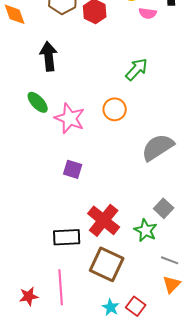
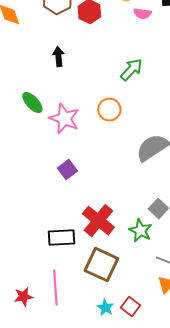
black arrow: (49, 56) -> (58, 57), moved, size x0.7
purple square: (73, 169) -> (67, 170), turned 36

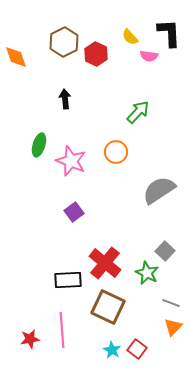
green ellipse: (32, 103) -> (39, 145), turned 60

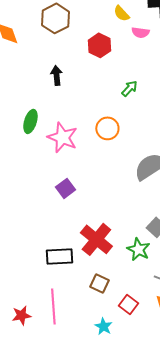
red hexagon: (96, 54) -> (99, 45), moved
green arrow: (138, 112) -> (129, 88), size x0.7
brown square: (108, 307) -> (99, 283), size x0.6
red square: (137, 349) -> (128, 304), moved

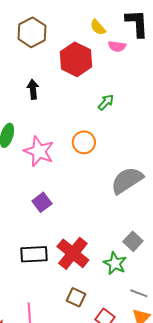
red hexagon: (99, 45) -> (76, 59), size x1.4
black rectangle: (59, 256) -> (34, 254), moved

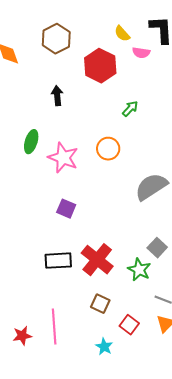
purple square: (42, 202) -> (66, 209), turned -30

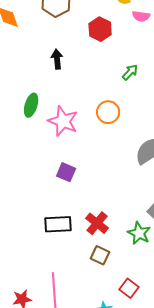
red hexagon: (100, 66) -> (100, 29), size x0.7
red cross: (97, 260) -> (97, 223), size x0.7
brown square: (100, 304) -> (100, 255), moved

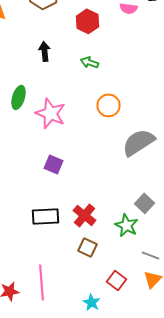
green arrow: (130, 72) -> (90, 62), moved, turned -114
orange circle: (108, 112) -> (108, 105), moved

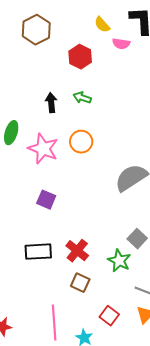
black arrow: (44, 51) -> (51, 103), moved
orange circle: (108, 105) -> (81, 142), moved
pink line: (42, 282) -> (54, 323), moved

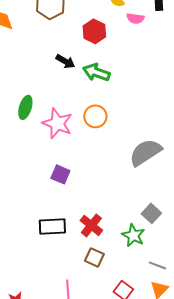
green arrow: (82, 98) -> (96, 72), size x1.5
black arrow: (51, 103) -> (65, 61), moved, turned 126

